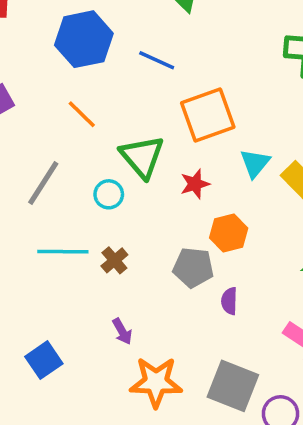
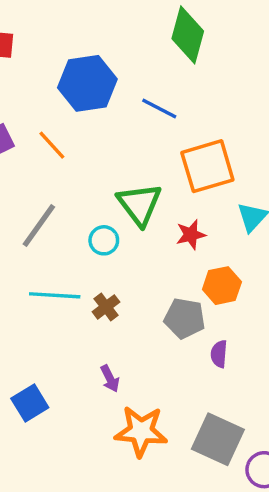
orange line: (82, 114) -> (52, 145), moved

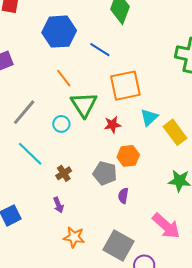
orange line: (52, 145) -> (64, 78), moved
cyan line: (55, 295) -> (30, 154), turned 36
brown cross: (106, 307) -> (64, 173), moved
orange star: (141, 431) -> (74, 237), size x0.7

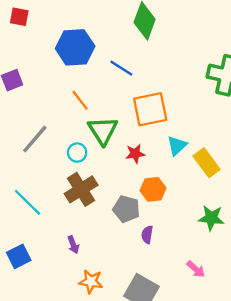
cyan line: (30, 154) -> (28, 202), moved
brown cross: (64, 173) -> (81, 189), moved, size x1.8
pink arrow: (166, 226) -> (196, 269), size x0.6

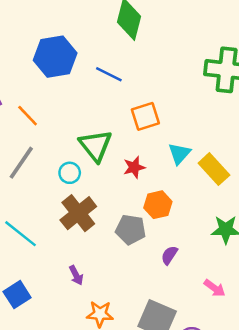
orange line: (80, 100) -> (28, 116), moved
orange square: (150, 109) -> (145, 116), size x0.7
purple semicircle: (147, 235) -> (169, 255), moved, turned 30

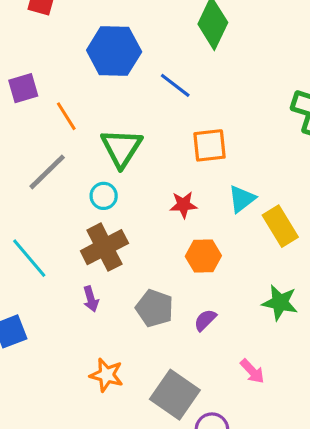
green triangle: (96, 146) -> (121, 148), moved
gray pentagon: (131, 230) -> (155, 308), moved
purple arrow: (76, 275) -> (91, 299), moved

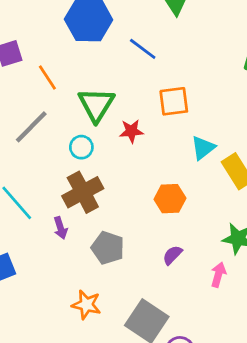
red star: (183, 205) -> (131, 131), moved
purple arrow: (91, 299) -> (60, 228), moved
gray pentagon: (155, 308) -> (108, 248), moved
pink arrow: (252, 371) -> (218, 275), moved, turned -120

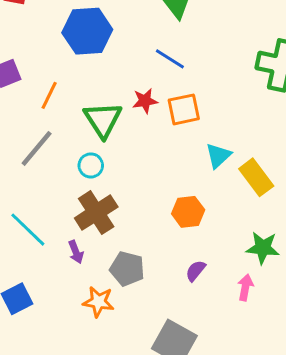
blue line: (143, 49) -> (170, 59), moved
orange line: (47, 78) -> (49, 95), turned 64
red star: (131, 131) -> (145, 101), moved
orange star: (86, 305) -> (99, 302), moved

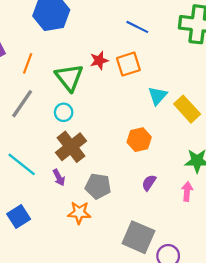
blue line: (170, 59) -> (137, 27), moved

